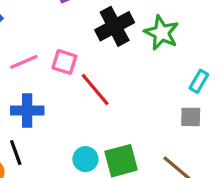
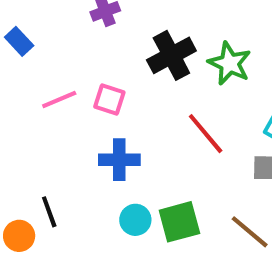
red line: (95, 89) -> (206, 134), moved
blue cross: (27, 111) -> (119, 160), moved

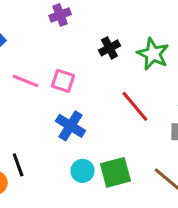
black cross: (171, 55) -> (109, 48), size x0.6
pink line: (59, 100) -> (26, 81), turned 45
blue cross: (119, 160) -> (71, 126), turned 32

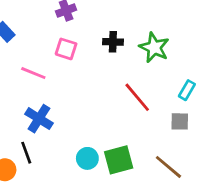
black cross: (109, 48) -> (113, 42), turned 30
pink square: (63, 81) -> (66, 49), moved
blue cross: (71, 126) -> (39, 119), moved

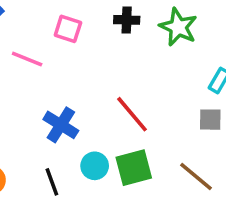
red line: (137, 97) -> (132, 114), moved
blue cross: (39, 119) -> (61, 125), moved
black line: (26, 153) -> (52, 182), moved

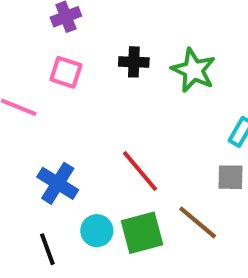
brown line: (196, 176) -> (198, 222), moved

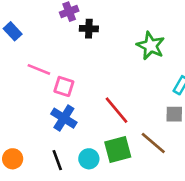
black cross: (134, 62) -> (89, 29), moved
pink square: (66, 72) -> (64, 86), moved
cyan circle: (97, 231) -> (89, 159), moved

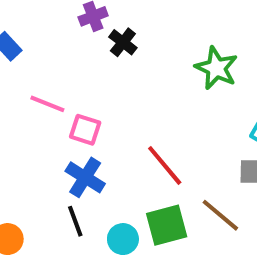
black cross: (89, 29) -> (123, 42), turned 36
black line: (57, 160) -> (75, 221), moved

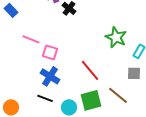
green star: (216, 68) -> (116, 37), moved
black line: (75, 221) -> (45, 98), turned -49

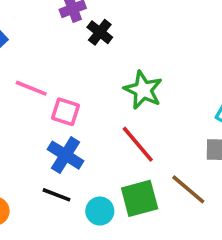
green star: (116, 37) -> (143, 90), moved

